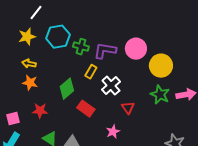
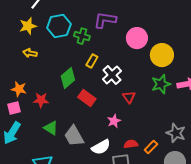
purple L-shape: (105, 51) -> (105, 20), moved
orange star: (30, 83) -> (19, 89), moved
green star: (160, 95) -> (161, 84), turned 30

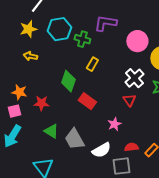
white cross: (112, 75) -> (134, 78), moved
green diamond: (68, 78) -> (68, 81), turned -30

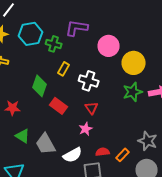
white cross: (134, 78) -> (89, 81), moved, turned -30
red triangle: (129, 100) -> (92, 108), moved

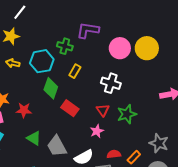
cyan hexagon: (31, 34) -> (42, 61), moved
yellow circle: (134, 63) -> (147, 48), moved
white cross: (89, 81) -> (111, 83), moved
green star: (133, 92) -> (127, 114), moved

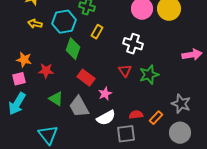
red rectangle: (70, 108) -> (86, 78), moved
pink star: (97, 131) -> (105, 94), moved

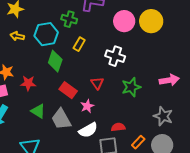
pink arrow: (192, 55) -> (169, 80), moved
red triangle: (125, 71) -> (97, 83), moved
orange rectangle: (156, 118) -> (138, 142), moved

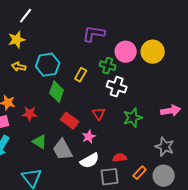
green cross: (69, 19) -> (108, 66), moved

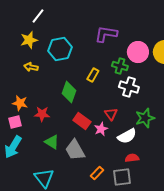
cyan hexagon: (48, 65) -> (60, 49), moved
pink star: (89, 137) -> (101, 129), moved
white semicircle: (90, 161) -> (127, 136), moved
orange rectangle: (140, 173) -> (97, 173), moved

